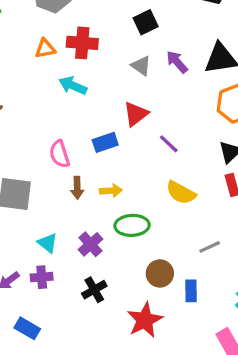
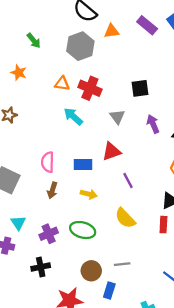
gray triangle: (141, 66) -> (117, 117), moved
yellow arrow: (111, 191) -> (89, 194), moved
gray line: (210, 247) -> (122, 264), moved

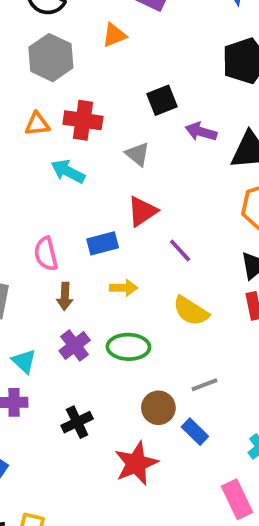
orange triangle: (112, 31) -> (114, 35), moved
purple arrow: (153, 124) -> (201, 132), moved, turned -36
purple cross: (49, 234) -> (75, 346), moved
blue rectangle: (109, 291) -> (195, 432), turned -49

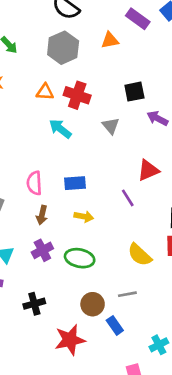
red triangle: (142, 211) -> (148, 170), moved
yellow semicircle: (191, 311) -> (140, 255), moved

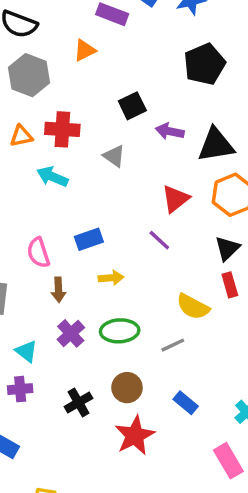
gray line: (127, 294) -> (173, 345), moved
brown circle: (93, 304) -> (127, 388), moved

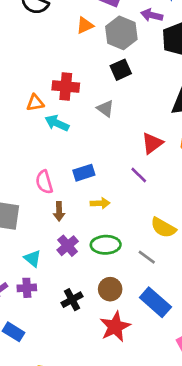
gray hexagon: (29, 75) -> (121, 33), moved
purple arrow: (170, 131) -> (152, 15), moved
orange triangle: (21, 136) -> (35, 103), moved
gray line: (173, 345) -> (147, 257), turned 60
blue rectangle: (186, 403) -> (155, 302), size x1.6

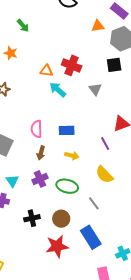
yellow semicircle: (163, 228) -> (104, 175), moved

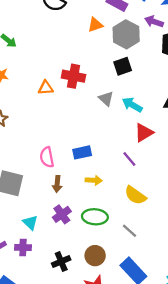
cyan arrow: (58, 90) -> (132, 105), moved

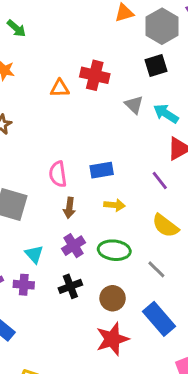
black cross: (61, 262) -> (70, 286), moved

